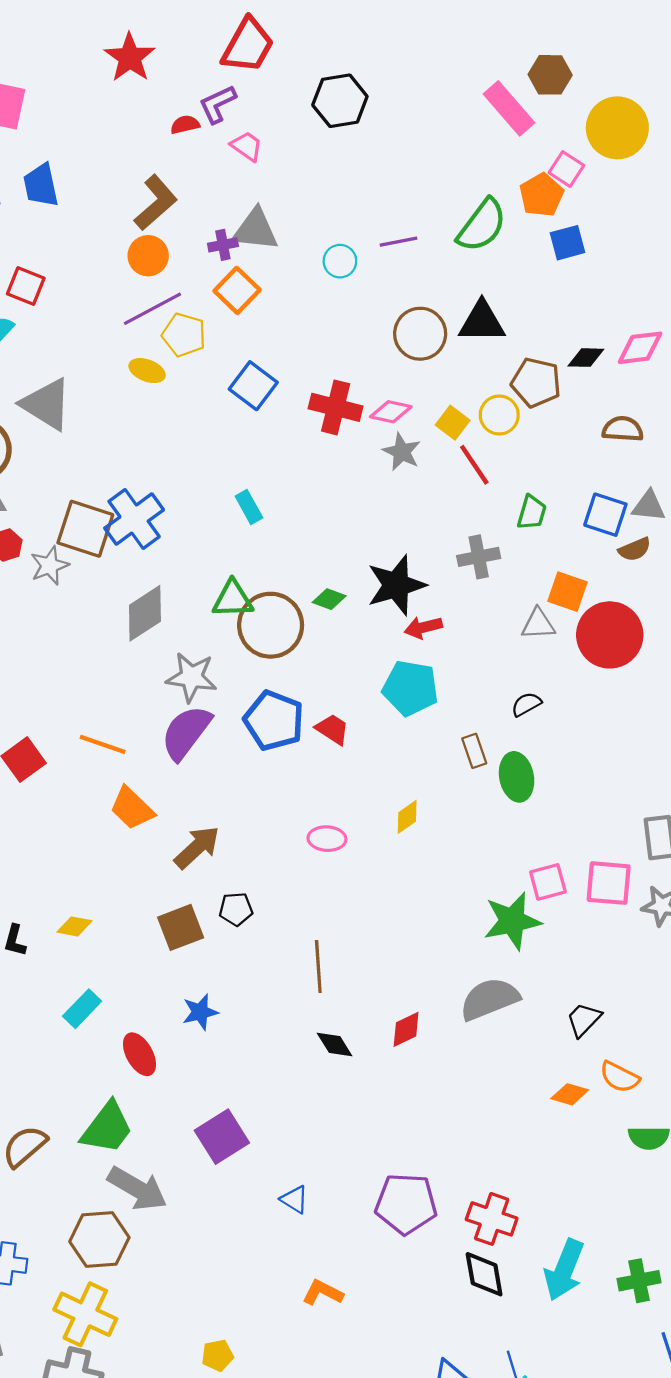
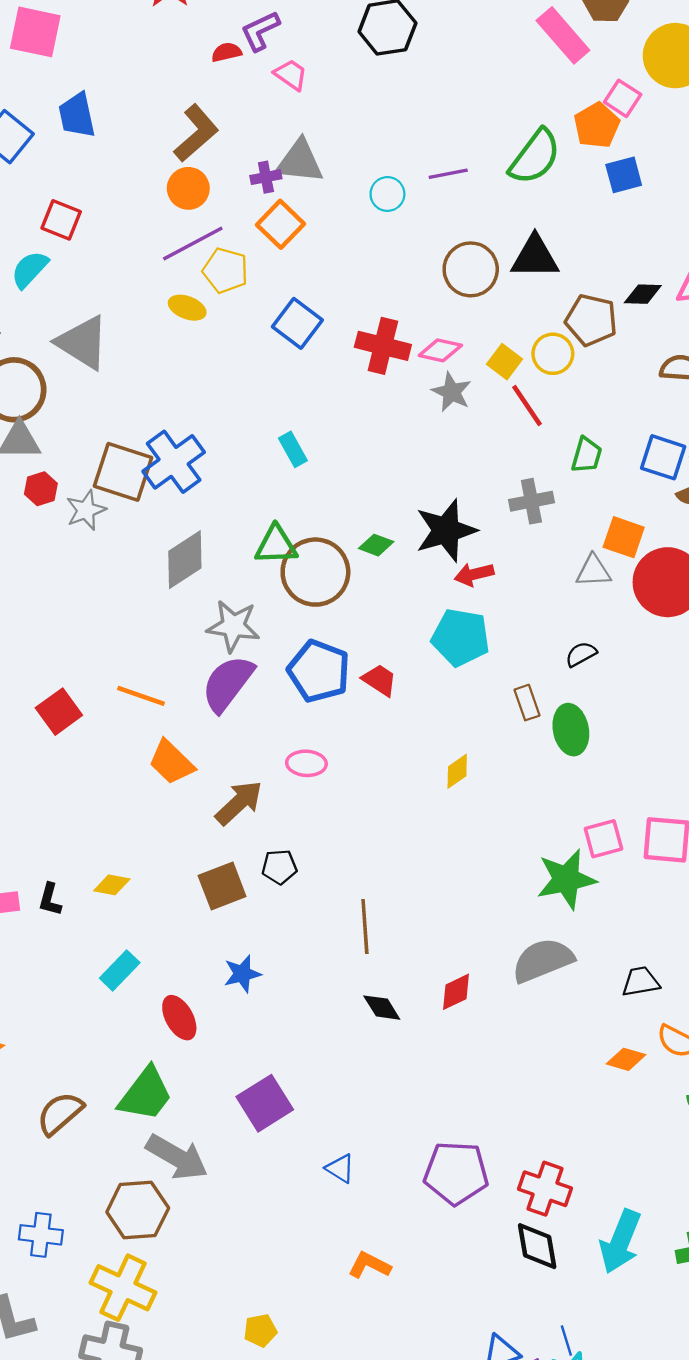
pink ellipse: (327, 839) -> (306, 763), moved
black trapezoid: (584, 1020) -> (641, 982), turned 36

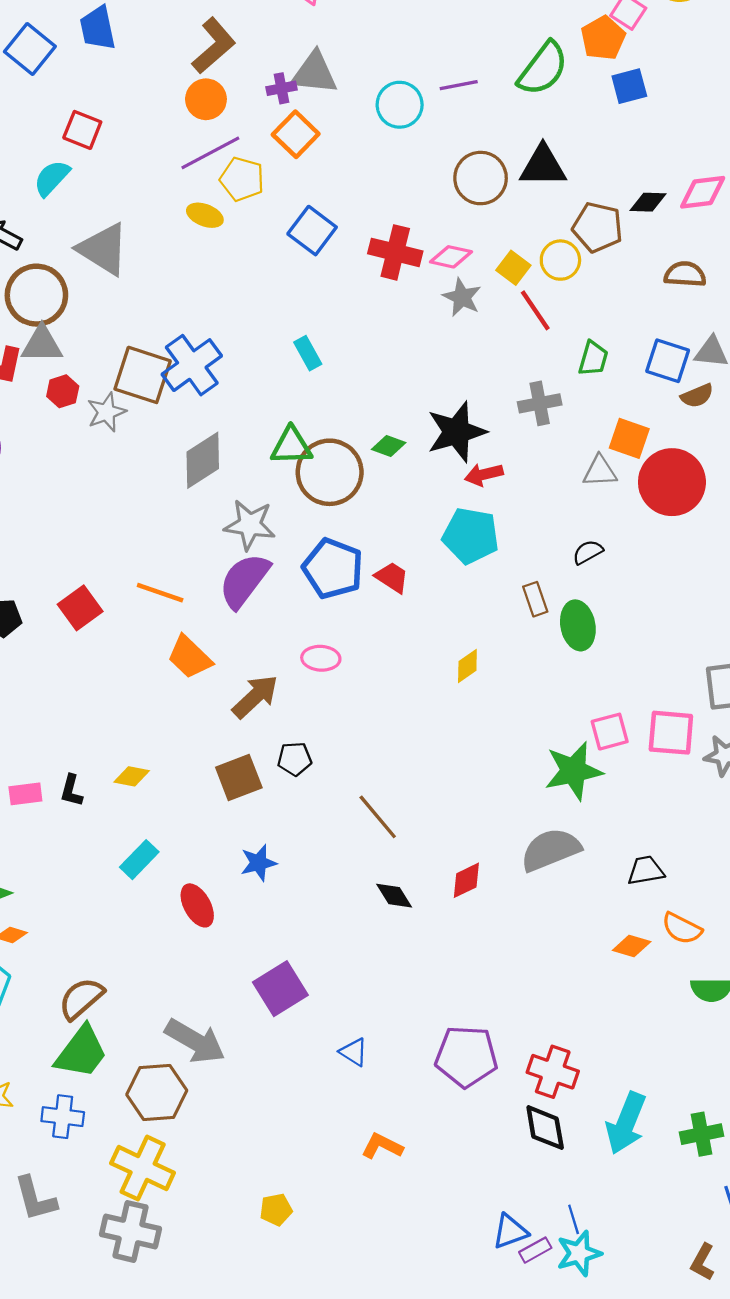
cyan circle: (387, 194) -> (400, 105), size x1.4
brown line: (365, 926) -> (378, 817), turned -36
green trapezoid: (146, 1094) -> (81, 1052), moved

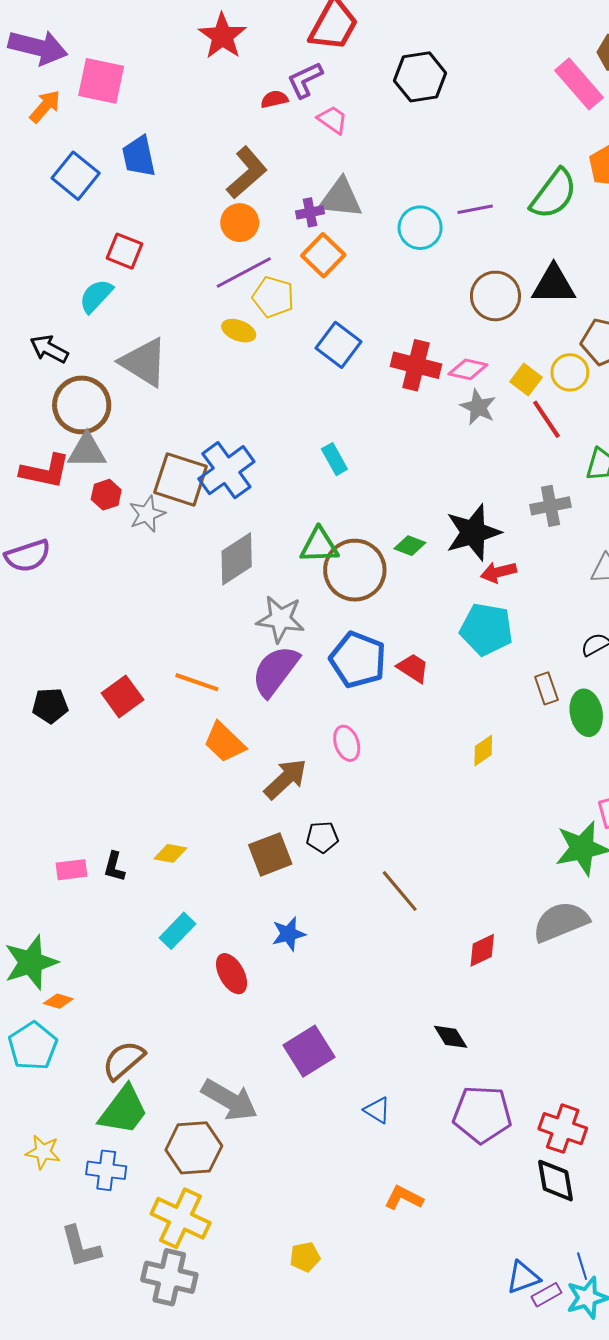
pink ellipse: (321, 658) -> (347, 743), turned 68
black diamond: (394, 896) -> (451, 1037), moved

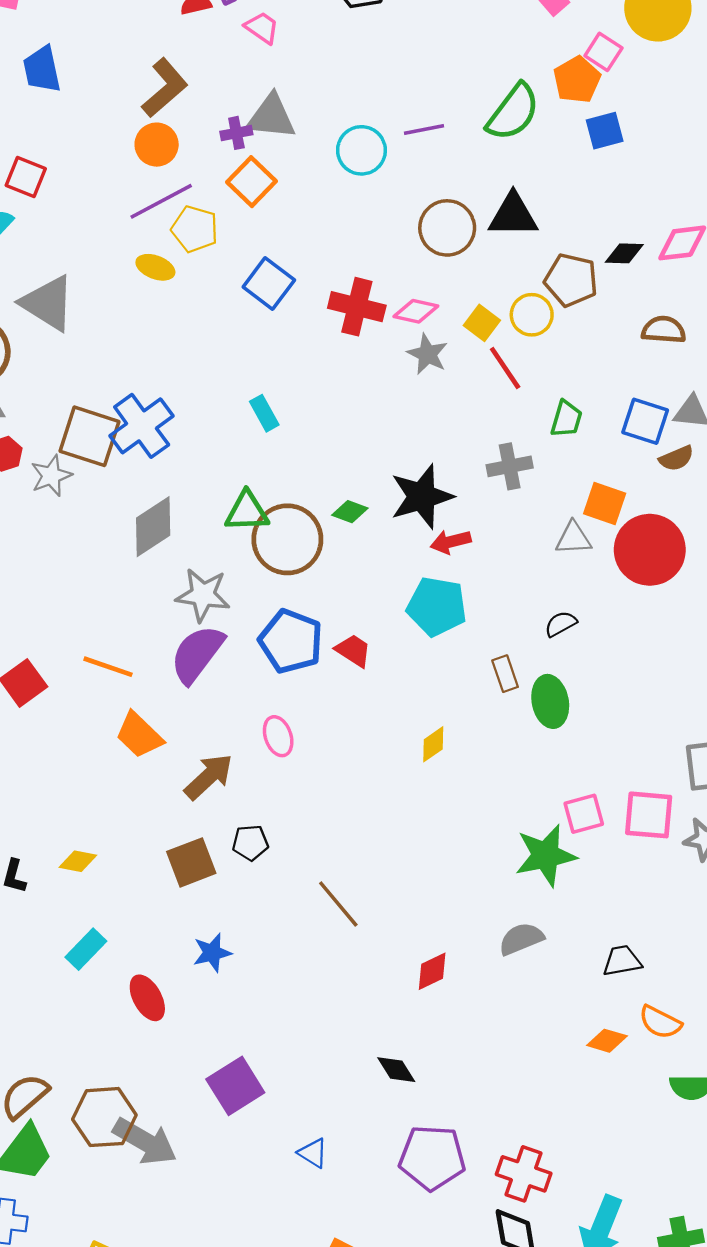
gray semicircle: (561, 922) -> (521, 939), size x0.7
brown hexagon: (194, 1148) -> (104, 1117), moved

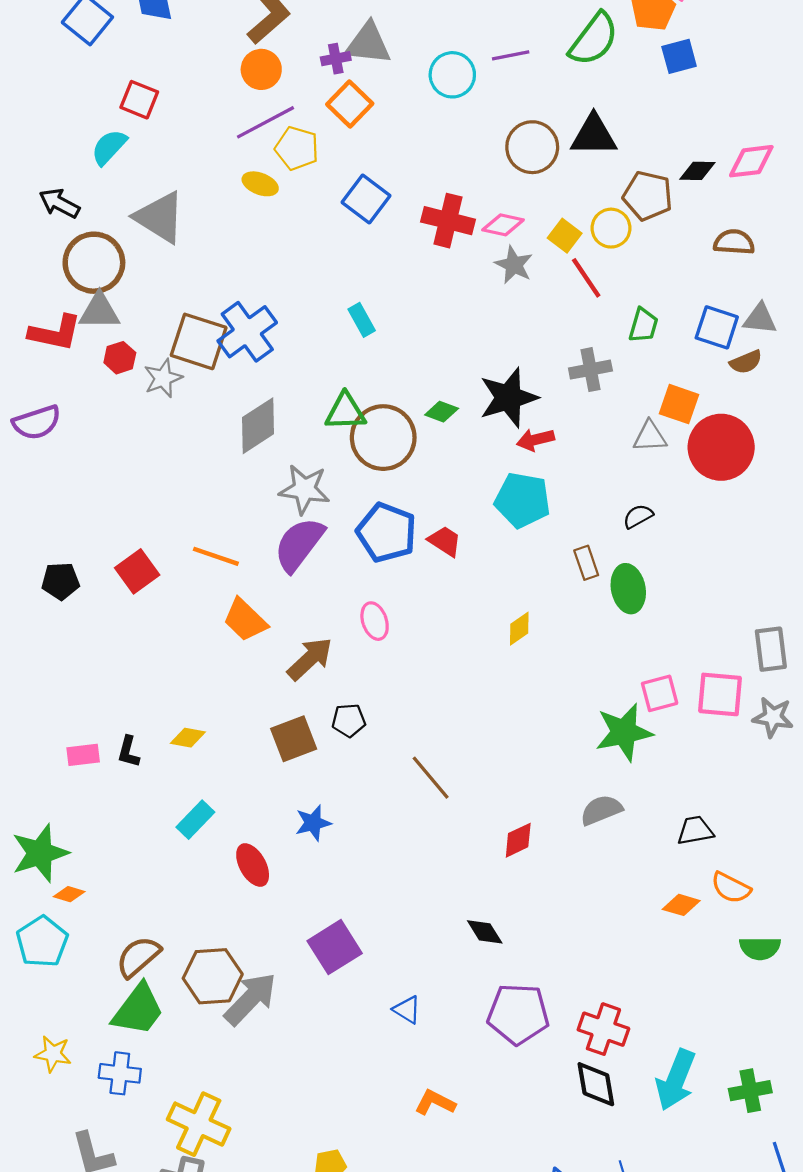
gray arrow: (145, 1141) -> (250, 999), turned -76

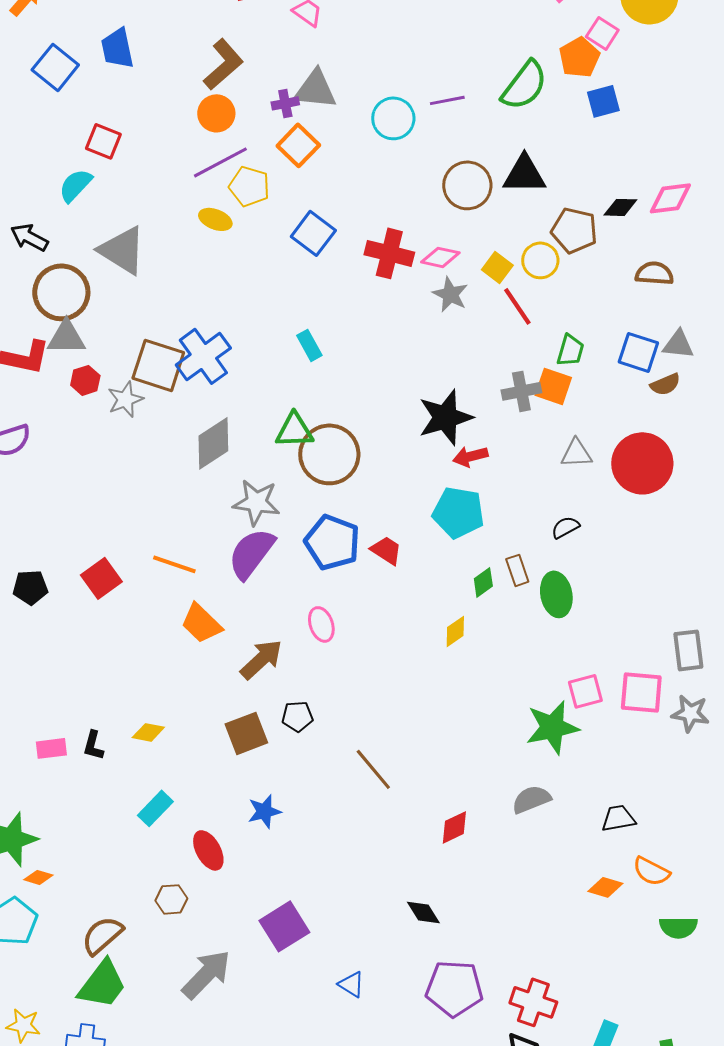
orange square: (679, 404) -> (553, 386), moved
green diamond: (442, 412) -> (483, 582), moved, turned -56
brown hexagon: (213, 976) -> (171, 899), moved, size x0.6

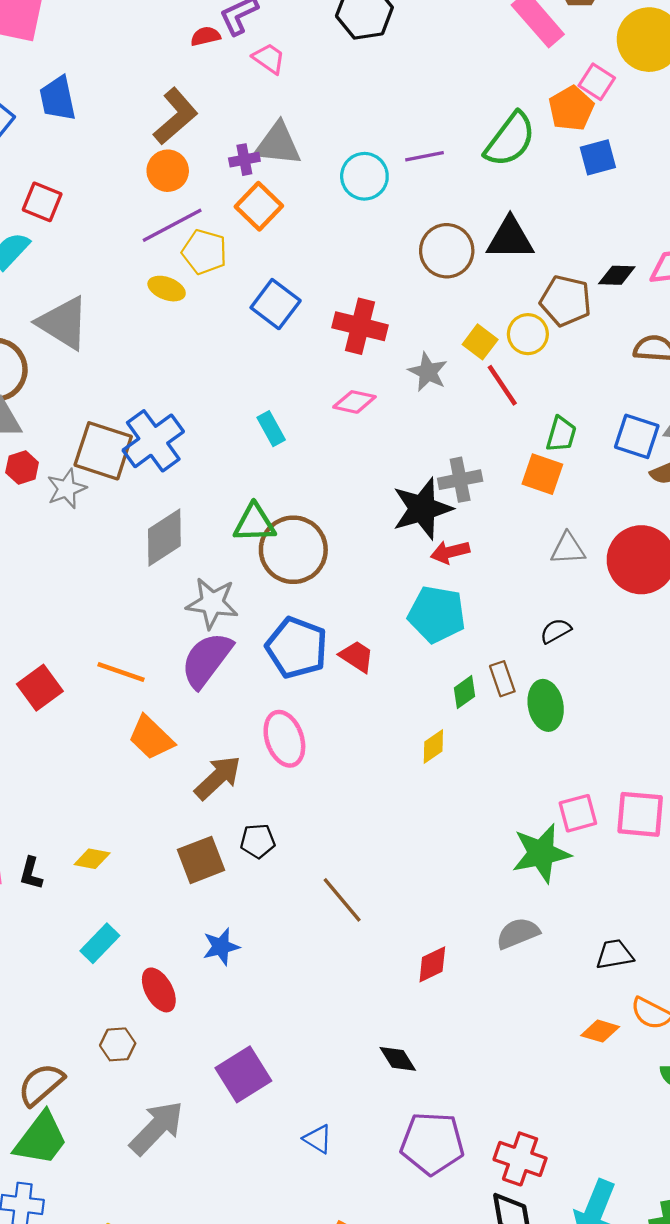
pink diamond: (440, 257) -> (354, 402), moved
gray cross: (521, 391) -> (460, 480), moved
pink ellipse: (321, 624) -> (284, 739), size x1.4

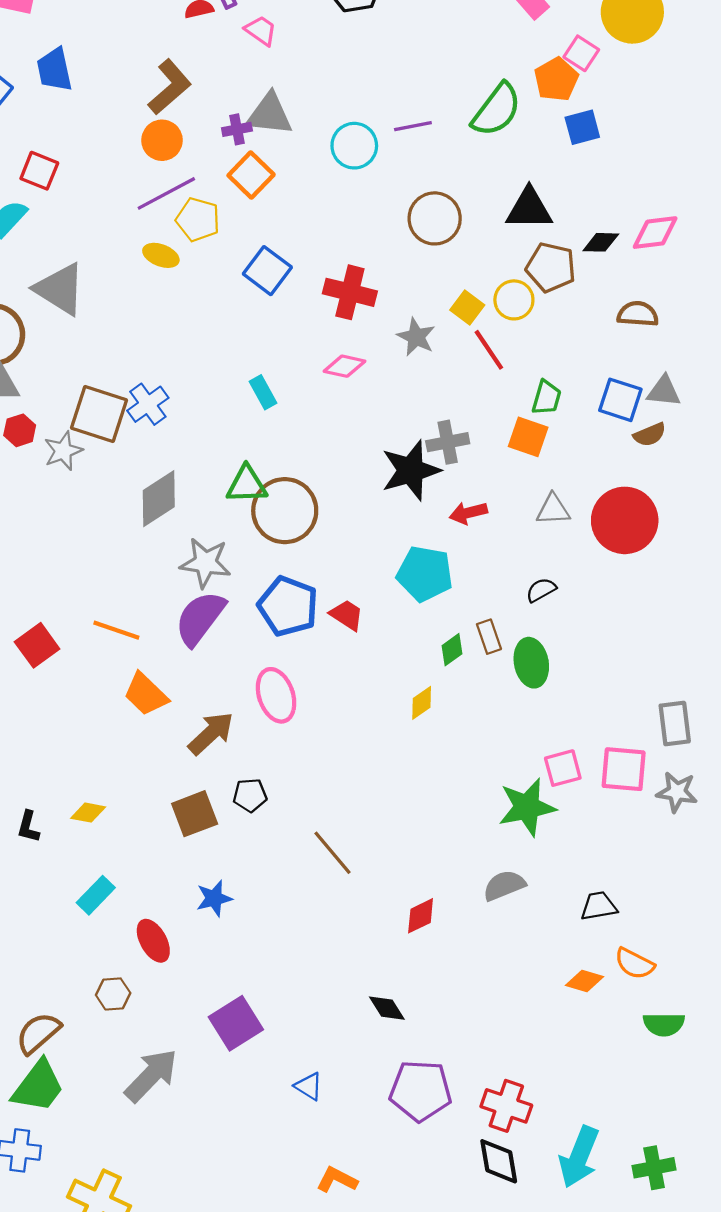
black triangle: (510, 239) -> (529, 209), moved
blue cross: (153, 441) -> (148, 404), size x0.7
red arrow: (450, 552) -> (468, 513), moved

